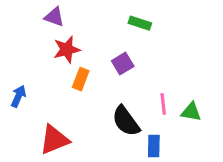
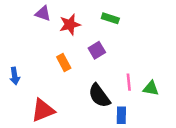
red star: (67, 50) -> (70, 24), moved
orange rectangle: (81, 79) -> (64, 63), turned -49
blue arrow: (18, 96) -> (15, 76), turned 147

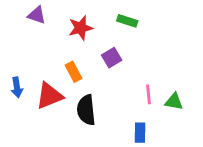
purple triangle: (43, 13) -> (37, 15), moved
black semicircle: (99, 96) -> (86, 110), moved, turned 30
red triangle: (43, 110) -> (49, 96), moved

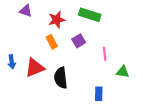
green rectangle: (127, 21) -> (90, 15), size x1.5
orange rectangle: (73, 72) -> (52, 42), moved
pink line: (149, 94) -> (105, 54), moved

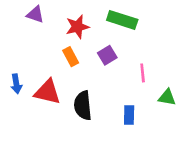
red triangle: (35, 68) -> (48, 92), turned 35
blue rectangle: (99, 94) -> (129, 115), moved

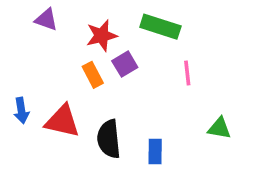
purple square: (107, 55) -> (125, 64), moved
pink line: (143, 73) -> (187, 73), moved
blue rectangle: (129, 115) -> (155, 151), moved

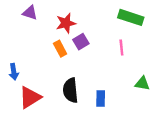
green rectangle: (160, 27) -> (131, 17), moved
red triangle: (62, 121) -> (30, 97), moved, turned -45

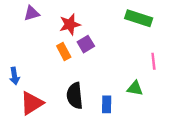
purple triangle: (30, 13) -> (32, 13), turned -35
pink line: (121, 48) -> (153, 61), moved
green triangle: (142, 83) -> (135, 88), moved

